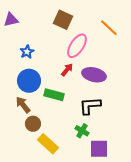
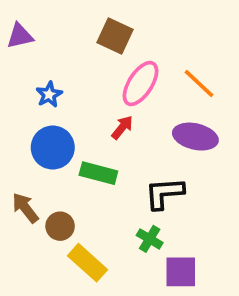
orange line: (109, 28) -> (199, 84), moved
purple ellipse: (94, 75) -> (195, 137), moved
brown arrow: (23, 105) -> (25, 208), moved

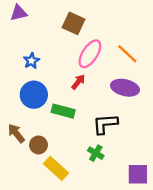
purple triangle: (20, 36) -> (19, 13), moved
purple square: (181, 272) -> (138, 174), moved

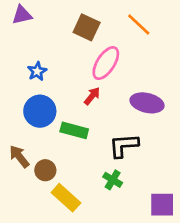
orange line: (127, 54) -> (139, 25), moved

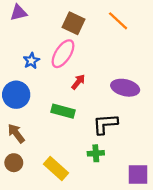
pink ellipse: (106, 63) -> (63, 54), moved
blue circle: (40, 111) -> (16, 95), moved
brown circle: (45, 170) -> (14, 163), moved
green cross: (113, 180) -> (96, 153), turned -35

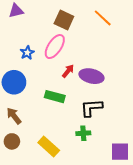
purple ellipse: (125, 88) -> (91, 76), moved

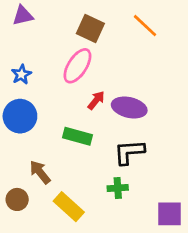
blue star: (27, 53) -> (21, 74), moved
brown arrow: (14, 116) -> (40, 172), moved

